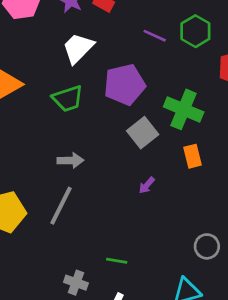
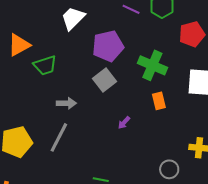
green trapezoid: (68, 99) -> (45, 65), moved
gray square: (143, 133) -> (105, 80), moved

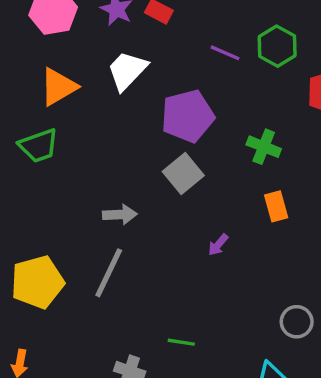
orange triangle: (19, 45) -> (58, 87), moved
green trapezoid: (45, 65) -> (39, 146), moved
green cross: (152, 65) -> (264, 147), size x0.7

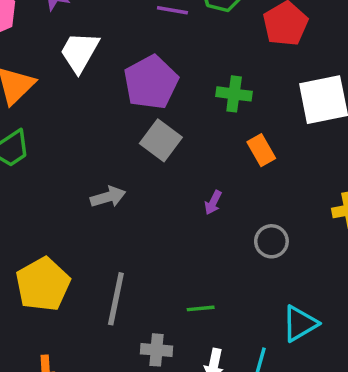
gray line: (109, 273) -> (116, 299), moved
gray circle: (297, 322) -> (271, 241), moved

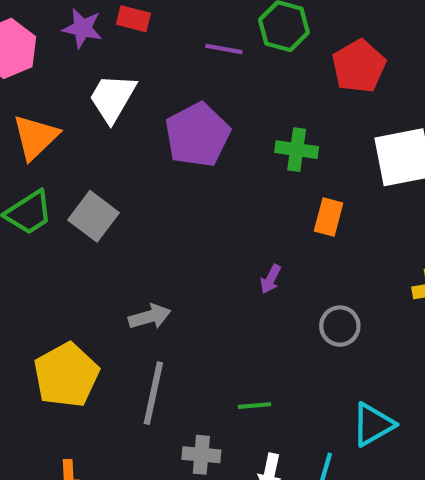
gray square: (161, 140) -> (94, 216), moved
orange rectangle: (261, 150) -> (329, 217), turned 44
gray arrow: (108, 197) -> (150, 317), moved

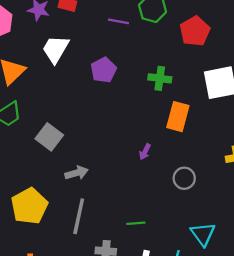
purple pentagon: (197, 135) -> (104, 70), size x0.7
gray square: (94, 216) -> (49, 137), moved
orange rectangle: (329, 217) -> (178, 117), size x1.4
cyan triangle: (373, 425) -> (203, 234), turned -36

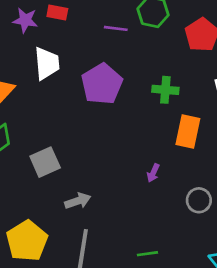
white trapezoid: (56, 49) -> (47, 63), turned 148
purple pentagon: (104, 70) -> (102, 84), size x1.4
gray square: (49, 137) -> (45, 162), turned 32

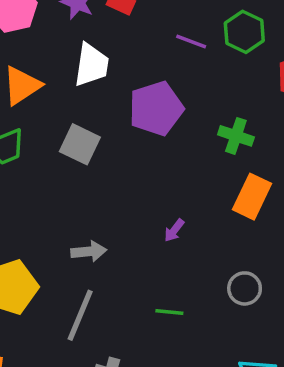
gray square: (45, 162) -> (80, 144), moved, turned 36
purple arrow: (153, 173) -> (174, 230), moved
green line: (147, 254) -> (169, 312), moved

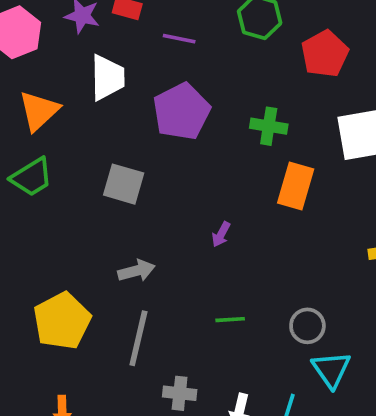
purple line: (191, 42) -> (179, 39), moved
gray square: (80, 144) -> (124, 184), moved
gray circle: (245, 288) -> (307, 326), moved

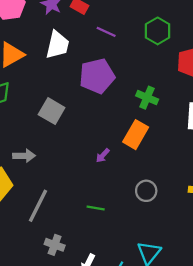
orange rectangle: (296, 186) -> (136, 135), moved
gray arrow: (136, 271) -> (24, 156), moved
gray circle: (307, 326) -> (146, 191), moved

